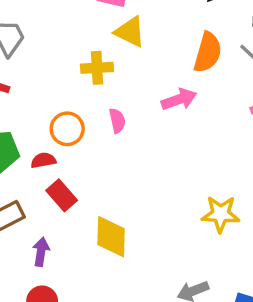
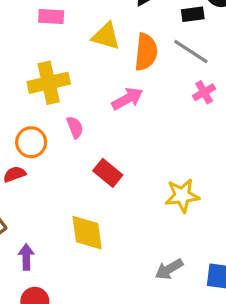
yellow triangle: (130, 32) -> (106, 36), moved
yellow cross: (97, 68) -> (49, 83), size x1.4
red rectangle: (62, 195) -> (108, 173), moved

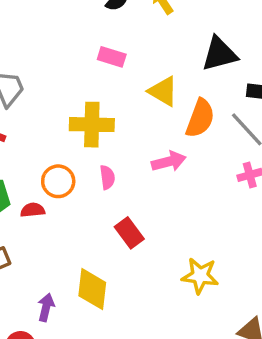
purple arrow: (26, 257) -> (46, 307), moved

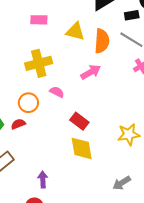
pink semicircle: (107, 177) -> (57, 92), turned -40
yellow diamond: (92, 289) -> (82, 148), moved

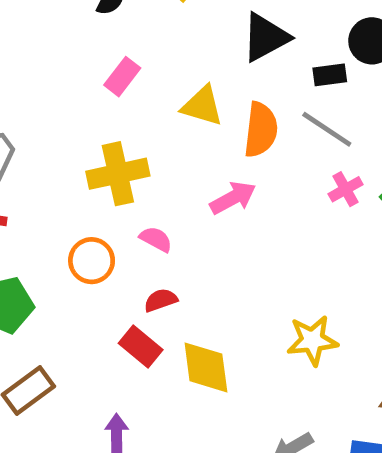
pink rectangle: (39, 20) -> (122, 77), turned -56
red rectangle: (79, 121) -> (141, 346), moved
red semicircle: (18, 124) -> (161, 300), moved

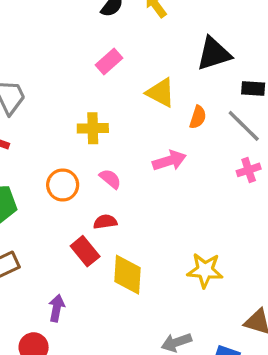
orange semicircle: (261, 130) -> (198, 117), size x0.6
yellow cross: (118, 174) -> (93, 128), size x0.7

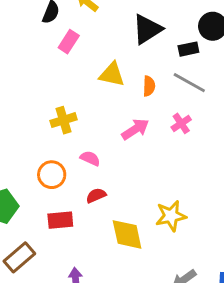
pink rectangle: (109, 62) -> (69, 42), moved
pink cross: (249, 170) -> (181, 123), moved
red rectangle: (85, 251) -> (60, 220), moved, turned -40
yellow star: (205, 270) -> (171, 216), moved

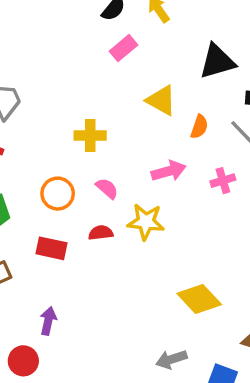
yellow star: (171, 216) -> (146, 222), moved
yellow diamond: (127, 234) -> (199, 299), moved, turned -48

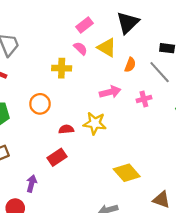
pink rectangle: (124, 48) -> (84, 25), moved
black triangle: (217, 61) -> (128, 23), moved, turned -30
pink semicircle: (107, 188) -> (80, 48), moved
red rectangle: (52, 248) -> (57, 157), moved, turned -48

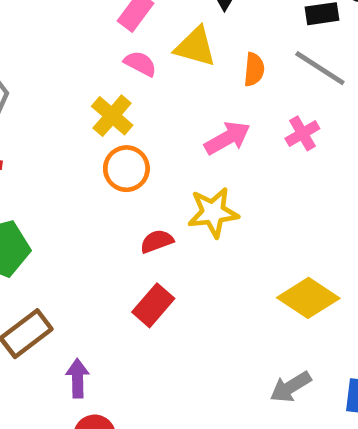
yellow cross: (62, 68) -> (112, 116), turned -36
orange circle: (40, 104) -> (126, 169), moved
purple arrow: (32, 184) -> (77, 378), moved

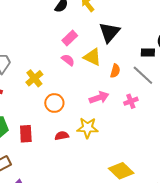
yellow cross: (112, 116) -> (34, 78), moved
red rectangle: (153, 305) -> (26, 134), moved, turned -54

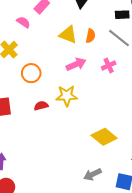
yellow triangle: (92, 57) -> (68, 35), moved
pink semicircle: (68, 60) -> (23, 22), moved

